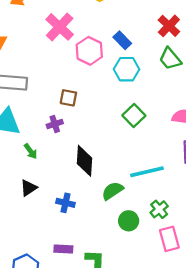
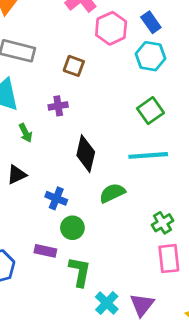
brown square: (68, 98) -> (74, 66), moved
cyan line: (147, 172) -> (148, 155), moved
green circle: (129, 221) -> (72, 228), moved

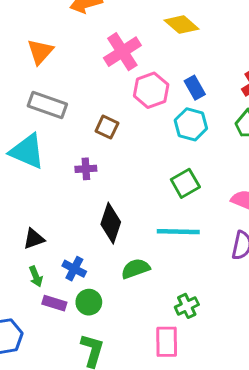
green arrow: (26, 133) -> (36, 276), moved
purple rectangle: (45, 251) -> (54, 303), moved
pink rectangle: (169, 259) -> (167, 342), moved

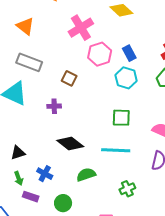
orange triangle: (40, 52) -> (25, 26), turned -36
green square: (185, 183) -> (121, 118), turned 30
black diamond: (111, 223) -> (70, 143), turned -72
green circle: (89, 302) -> (63, 203), moved
green cross: (187, 306) -> (127, 189), moved

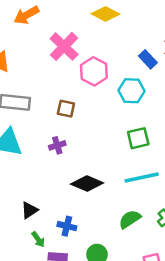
blue rectangle: (129, 53) -> (148, 59), moved
green semicircle: (86, 175) -> (130, 219), moved

